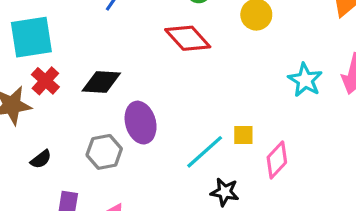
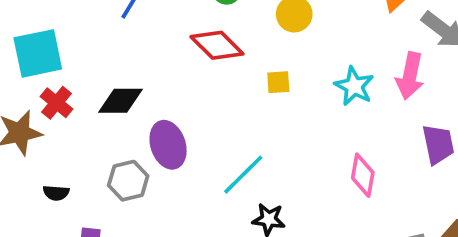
yellow square: (243, 135) -> (278, 82), moved
black semicircle: (41, 159) -> (56, 193), turned 45
pink diamond: (277, 160) -> (363, 175), moved, turned -30

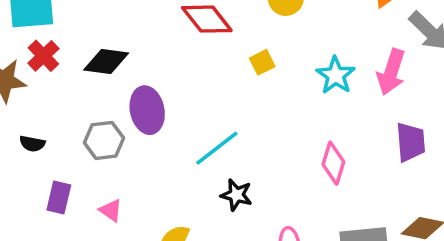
yellow square: (278, 82) -> (262, 62), turned -30

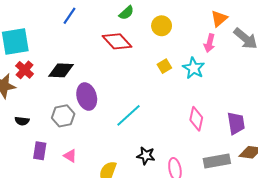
yellow square: (262, 62) -> (164, 66), moved
pink arrow: (391, 72) -> (209, 43), moved, size x0.7
purple trapezoid: (411, 142) -> (236, 123), moved
black star: (236, 195) -> (146, 156), moved

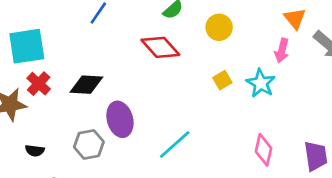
orange triangle: (219, 19) -> (295, 18), turned -30

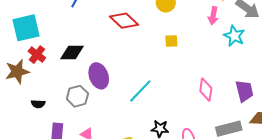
yellow square: (222, 80) -> (171, 41), turned 32
cyan star: (261, 83) -> (234, 36), moved

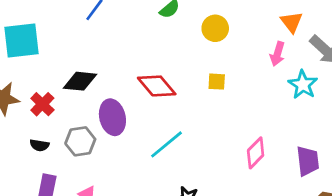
red diamond: (124, 21) -> (157, 86), moved
red cross: (37, 55) -> (42, 104), moved
pink diamond: (206, 90) -> (256, 153), turned 30
black semicircle: (38, 104) -> (39, 145), moved

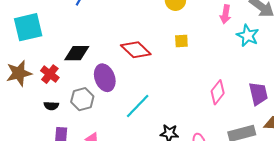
cyan line: (167, 144) -> (138, 106), moved

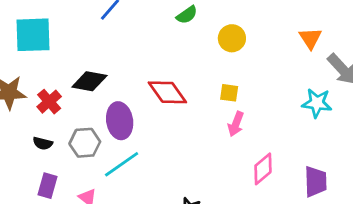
pink arrow: (225, 14) -> (236, 124), moved
cyan star: (248, 36) -> (317, 103), turned -30
cyan line: (138, 106) -> (122, 164), moved

